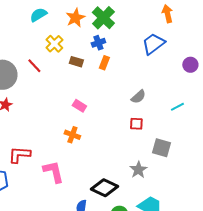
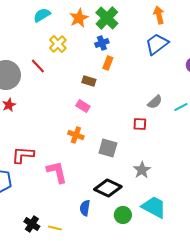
orange arrow: (167, 14) -> (159, 15), moved
brown rectangle: (76, 62) -> (89, 81), moved
gray semicircle: (138, 97) -> (155, 102), moved
gray square: (161, 148) -> (108, 148), moved

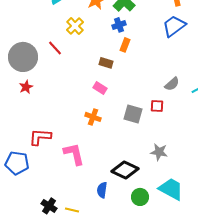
gray square: (108, 148) -> (133, 114), moved
gray star: (142, 170) -> (159, 152), turned -30

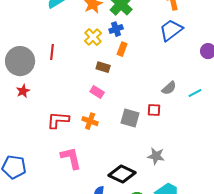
yellow cross: (75, 26) -> (93, 37), moved
red line: (55, 48) -> (52, 52), turned 49
red L-shape: (40, 137) -> (58, 120), moved

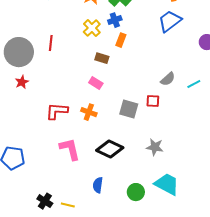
black diamond: (122, 174) -> (110, 149), moved

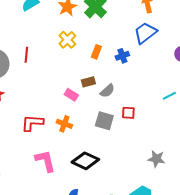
blue cross: (115, 20) -> (122, 56), moved
brown rectangle: (102, 58) -> (88, 82), moved, turned -32
gray semicircle: (168, 79) -> (107, 91), moved
gray star: (155, 147) -> (156, 159), moved

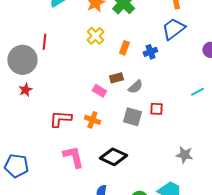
red line: (26, 55) -> (44, 42), moved

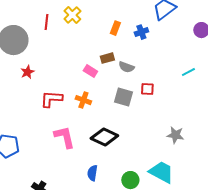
yellow cross: (95, 36) -> (72, 15), moved
red line: (44, 42) -> (46, 22), moved
gray semicircle: (135, 87) -> (126, 67), turned 63
red star: (25, 90) -> (27, 72), moved

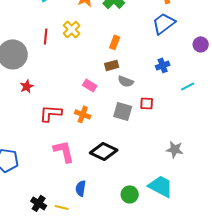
blue cross: (141, 32) -> (163, 65), moved
brown rectangle: (107, 58) -> (112, 65), moved
blue semicircle: (92, 173) -> (81, 188), moved

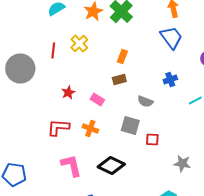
blue trapezoid: (164, 23) -> (171, 38), turned 90
gray semicircle: (126, 81) -> (145, 102), moved
red star: (27, 86) -> (68, 92), moved
red square: (147, 103) -> (152, 140), moved

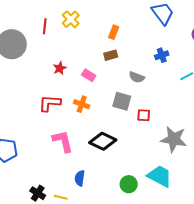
gray star: (182, 164) -> (174, 139), size x1.5

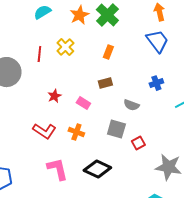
orange rectangle: (114, 32) -> (108, 52), moved
red L-shape: (50, 103) -> (44, 131), turned -150
red square: (144, 115) -> (138, 143), turned -32

